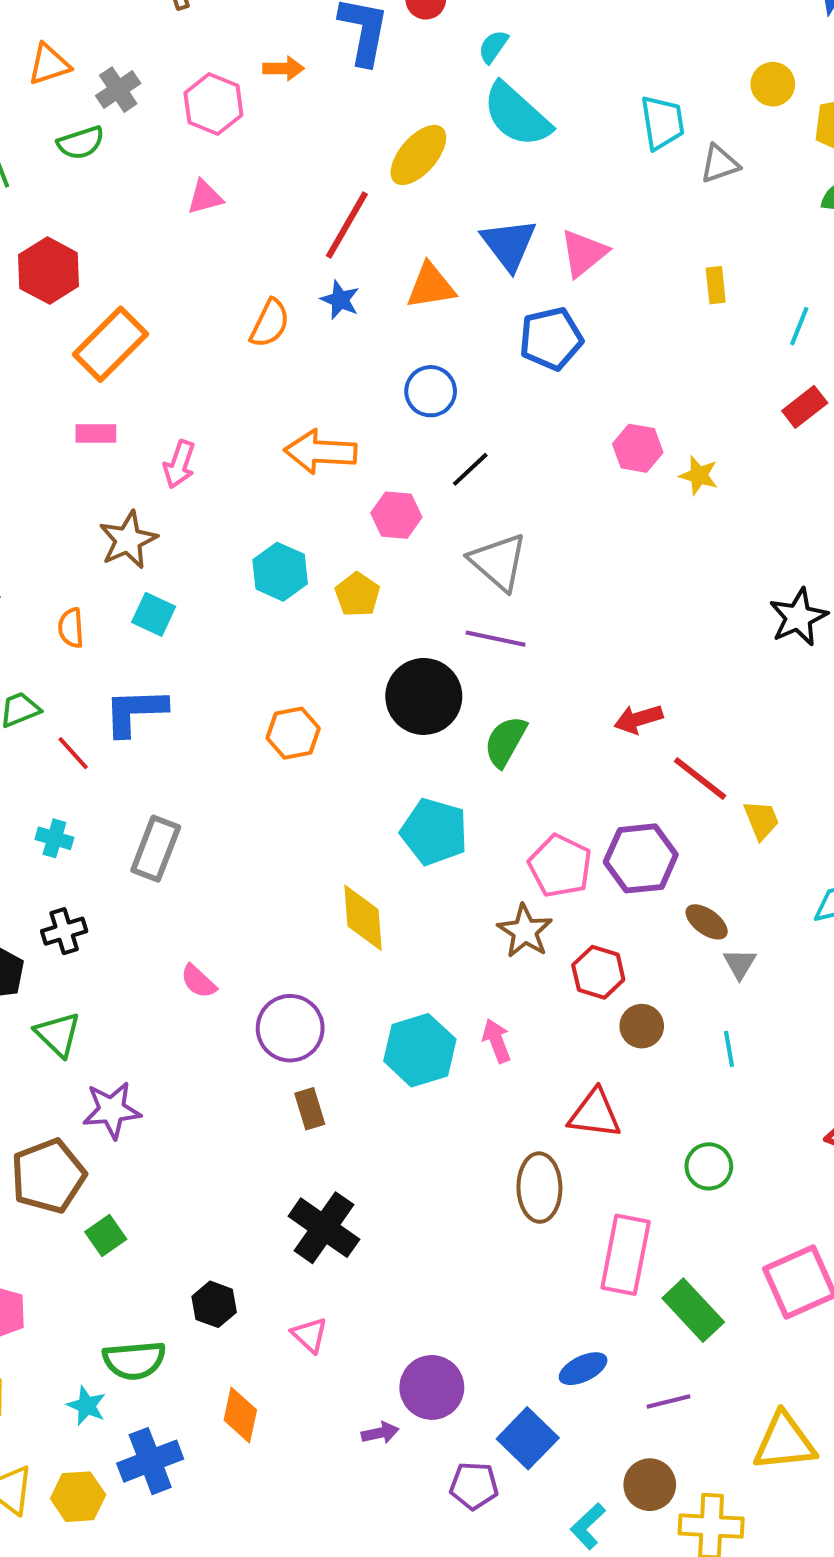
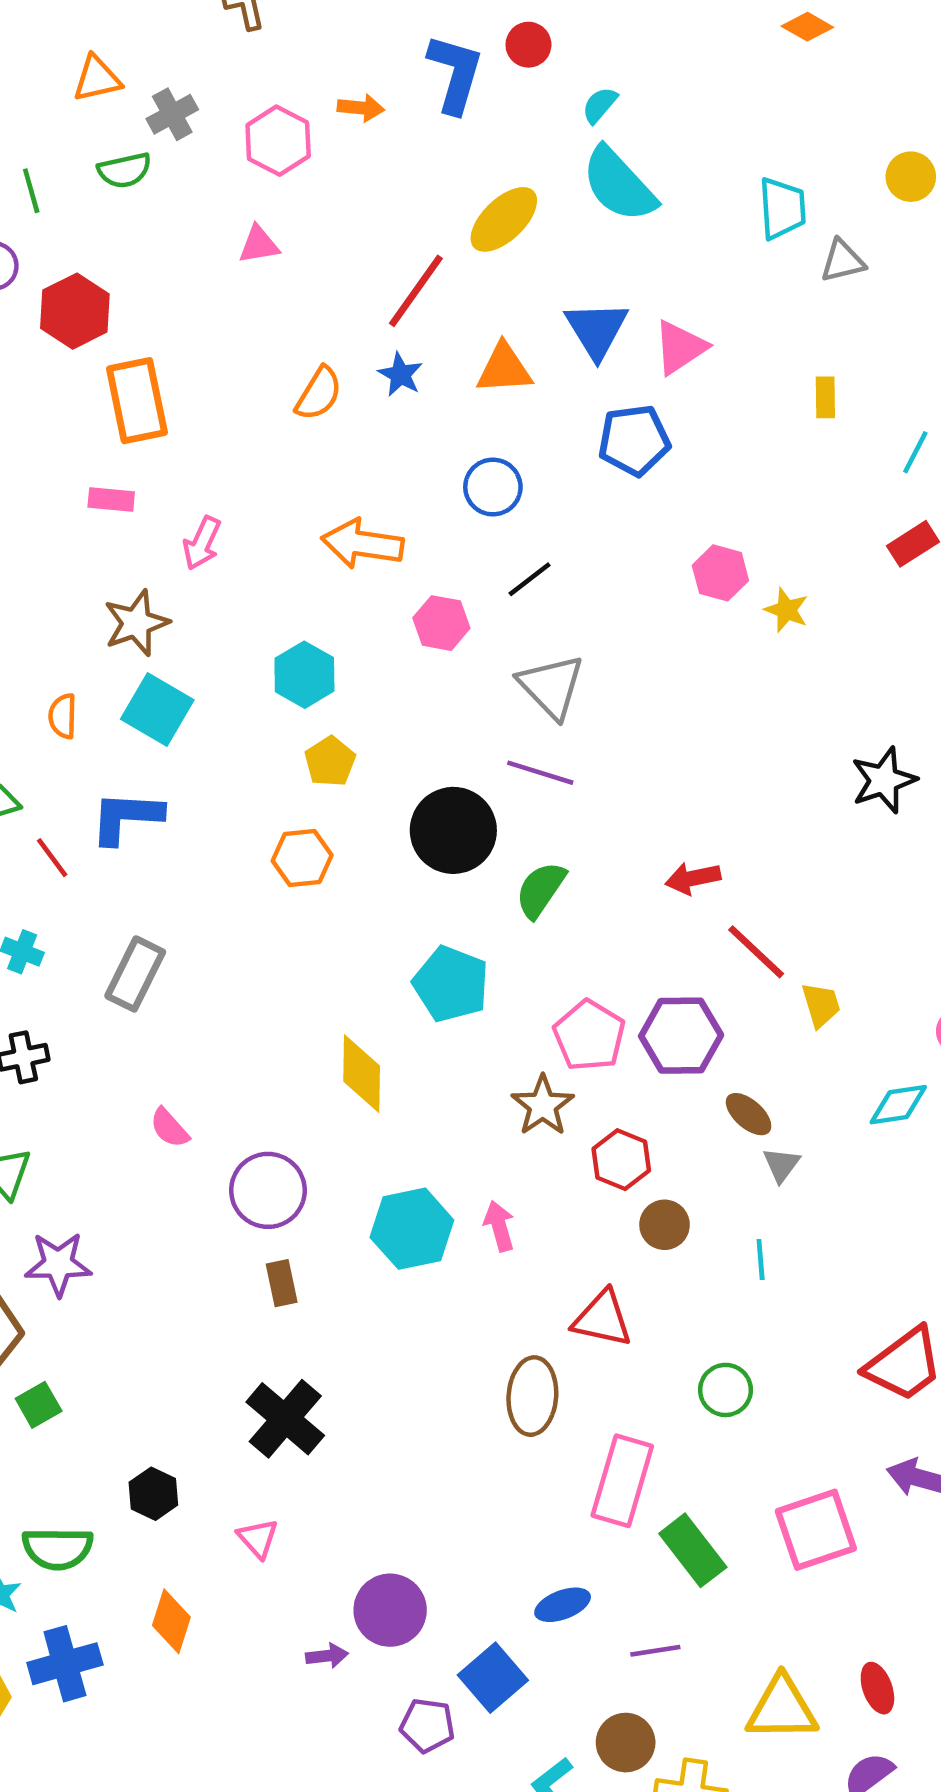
orange rectangle: (110, 344) -> (137, 401), turned -62
yellow pentagon: (357, 595) -> (330, 762), moved
cyan square: (154, 614) -> (157, 710), size x1.4

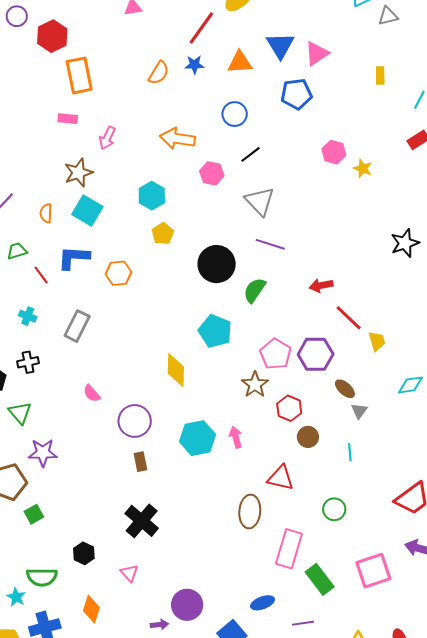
blue star: (400, 375) -> (194, 65), turned -30
purple line: (540, 773) -> (270, 244), moved
orange hexagon: (302, 858) -> (118, 273), moved

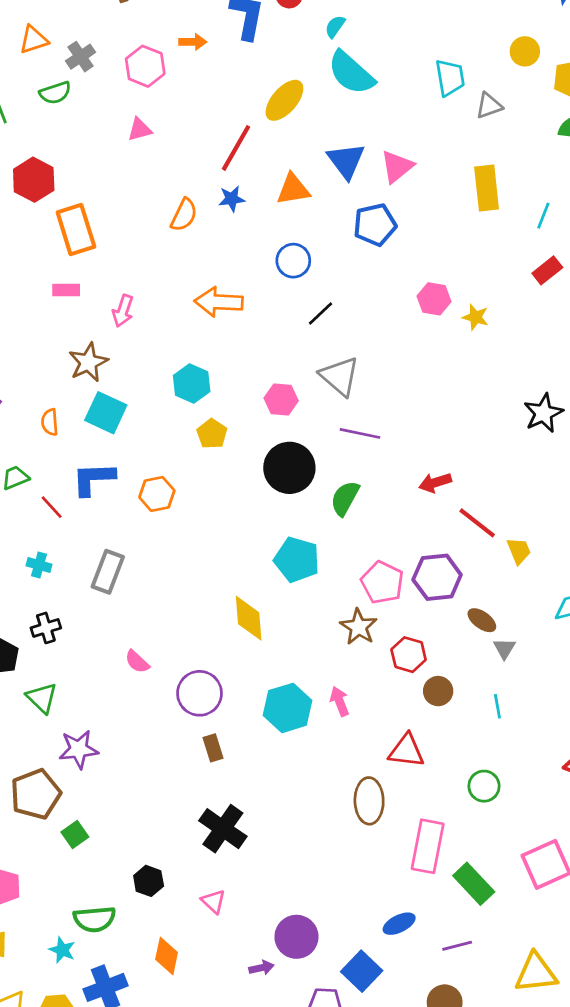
yellow rectangle: (380, 76) -> (487, 188), size x1.8
pink hexagon: (212, 173) -> (281, 399), moved

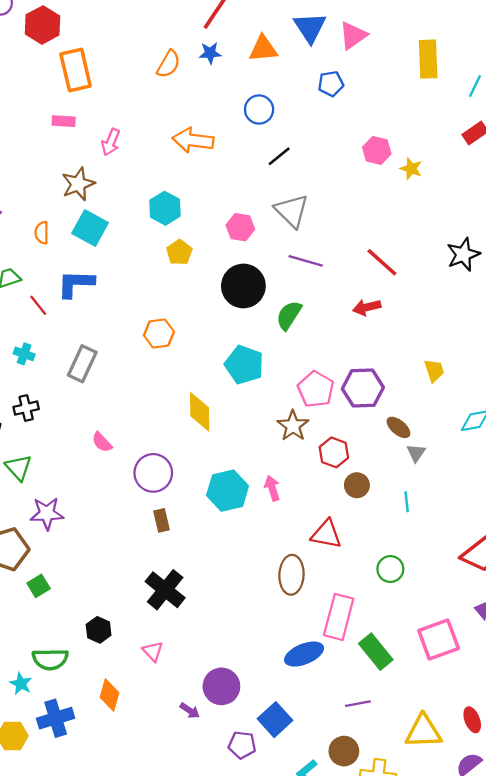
blue pentagon: (375, 225) -> (331, 84), size x0.7
orange hexagon: (157, 494) -> (159, 334), moved
red line: (477, 523) -> (382, 262), moved
blue ellipse: (399, 924) -> (304, 654), moved, size x1.4
purple arrow: (261, 968) -> (190, 711), turned 42

